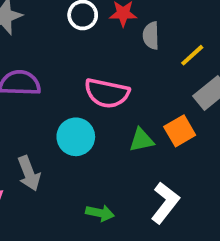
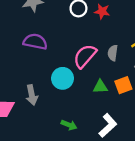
gray semicircle: (151, 36) -> (113, 53), moved
pink semicircle: (107, 93) -> (85, 56), turned 110

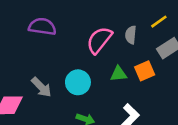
cyan circle: (63, 78) -> (78, 82), moved
gray arrow: (32, 95) -> (41, 87), turned -30

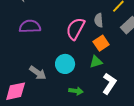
orange square: (145, 71) -> (101, 43), moved
green triangle: (119, 74) -> (96, 62), moved

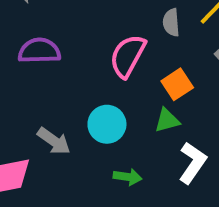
gray semicircle: (99, 20) -> (171, 22), moved

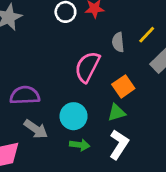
purple semicircle: (39, 51) -> (25, 95), moved
white L-shape: (193, 163) -> (119, 144), moved
green arrow: (128, 177) -> (80, 145), moved

